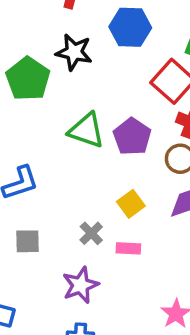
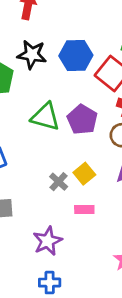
blue hexagon: (130, 27) -> (76, 55), moved
gray cross: (91, 233) -> (59, 182), moved

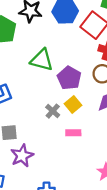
purple pentagon: (82, 120) -> (69, 78), moved
purple star: (48, 241) -> (22, 156), moved

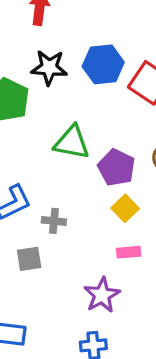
gray cross: (53, 111) -> (54, 221), moved, turned -32
purple star: (22, 156) -> (102, 295), moved

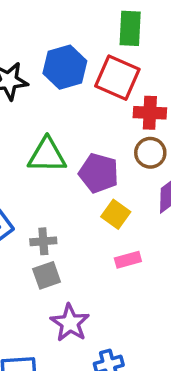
gray square: (29, 259) -> (47, 275), moved
purple star: (102, 295) -> (70, 323), moved

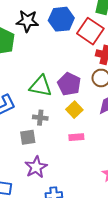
green triangle: (47, 155) -> (41, 86), moved
gray cross: (43, 241) -> (40, 118), moved

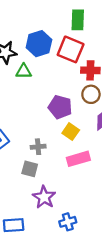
green triangle: (41, 86) -> (24, 71), moved, size x0.7
gray square: (28, 137) -> (30, 169), turned 35
pink rectangle: (76, 137) -> (78, 159), size x1.5

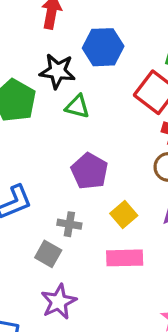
blue hexagon: (39, 44) -> (103, 47), moved
purple pentagon: (60, 107) -> (90, 171), moved

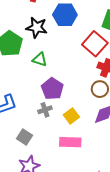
green triangle: (77, 106) -> (40, 59), moved
gray cross: (69, 224) -> (45, 110), moved, turned -32

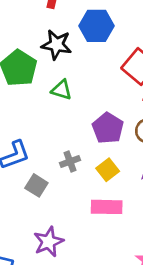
purple pentagon: (52, 89) -> (108, 128), moved
gray square: (25, 137) -> (36, 185), moved

